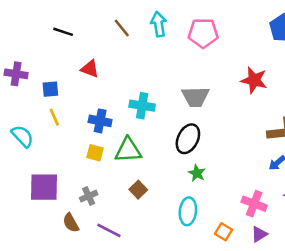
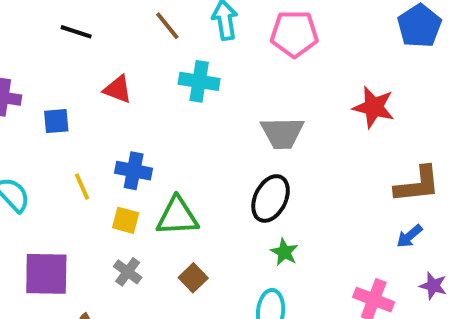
cyan cross: (142, 106) -> (199, 81), moved
yellow line: (54, 117) -> (82, 187), moved
gray cross: (89, 196) -> (128, 272), moved, turned -30

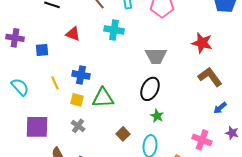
brown L-shape: (417, 185) -> (210, 77), moved, turned -120
brown square: (193, 278) -> (123, 134), moved

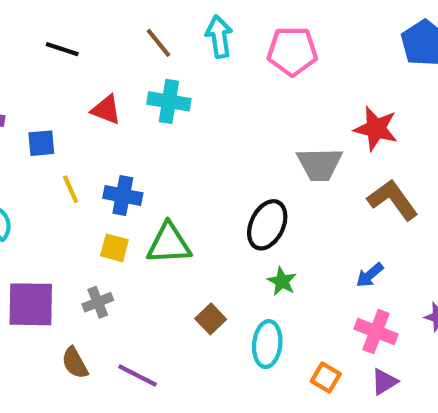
cyan cross: (114, 30) -> (169, 101), moved
gray trapezoid: (156, 56) -> (319, 164), moved
yellow line: (55, 83) -> (71, 189), moved
blue arrow: (220, 108) -> (370, 275), moved
gray cross: (78, 126) -> (98, 302), moved, turned 32

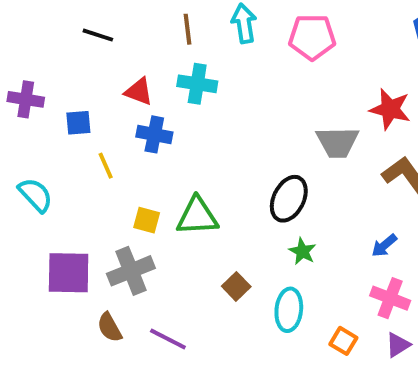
brown line: (158, 43) -> (187, 29), turned 32
blue cross: (123, 196) -> (154, 134), moved
gray cross: (98, 302) -> (131, 271), size x1.6

